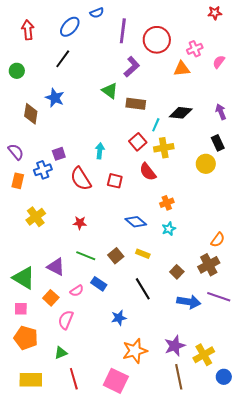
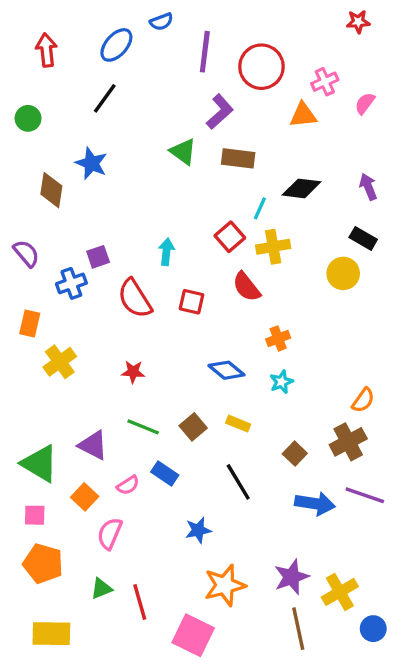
brown rectangle: (136, 104) -> (238, 158), moved
black rectangle: (218, 143) -> (363, 238), turned -35
orange rectangle: (18, 181) -> (30, 323), moved
red line: (74, 379) -> (140, 602), moved

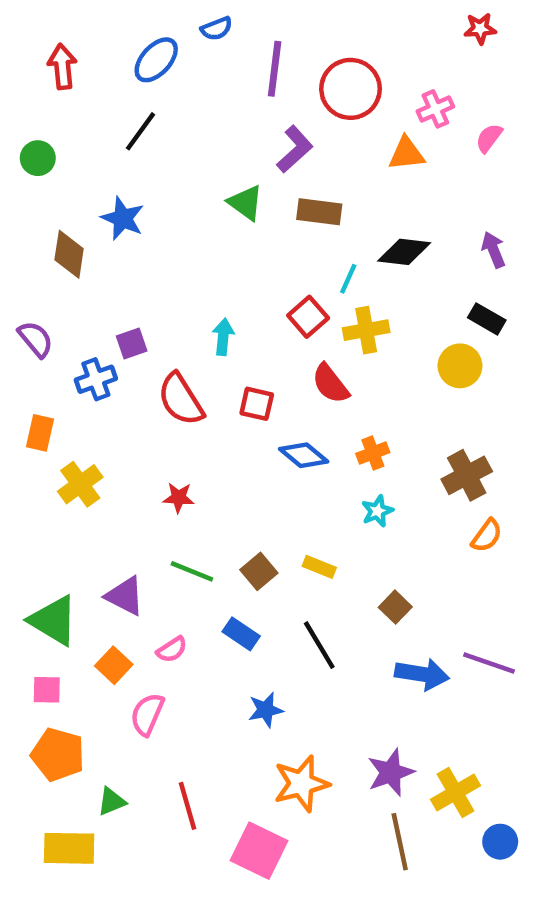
blue diamond: (226, 370) -> (304, 455), moved
brown cross: (348, 442) -> (467, 475), moved
blue rectangle: (165, 474) -> (241, 634), moved
green triangle: (101, 589) -> (112, 801), moved

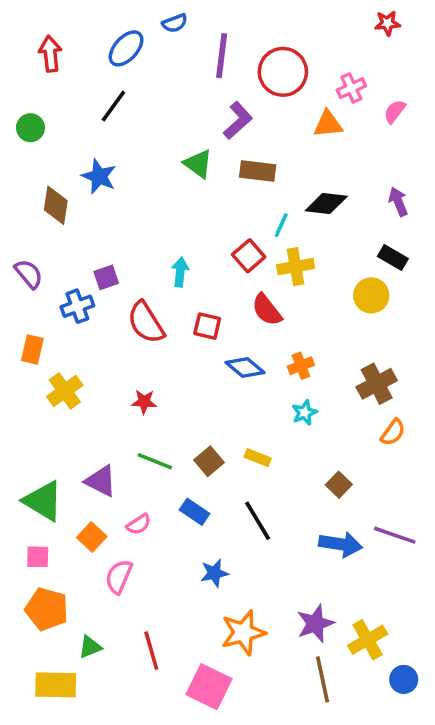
brown square: (395, 607) -> (339, 485), moved

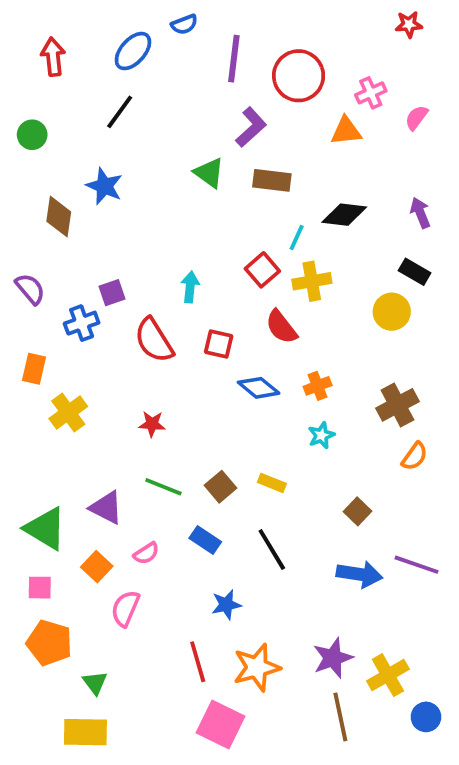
green triangle: (90, 647) -> (95, 683), turned -45
red line: (151, 651) -> (198, 662), moved
yellow rectangle: (56, 685) -> (85, 732), moved

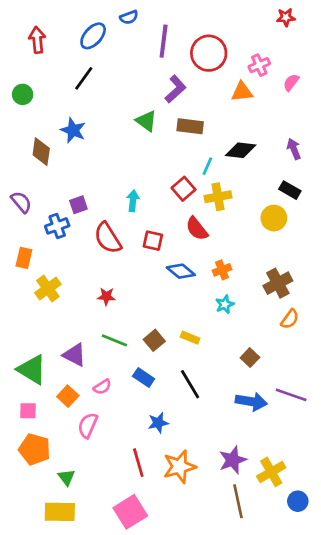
pink square: (221, 725) -> (130, 512), moved, turned 32

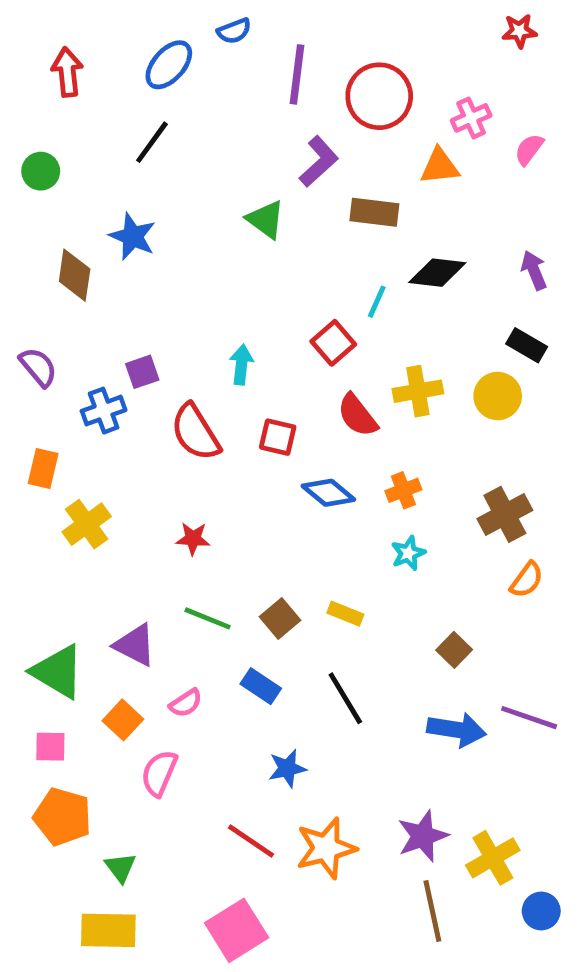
brown rectangle: (190, 126) -> (374, 212), moved
yellow cross: (218, 197) -> (418, 391), moved
red line: (138, 463) -> (251, 841), turned -40

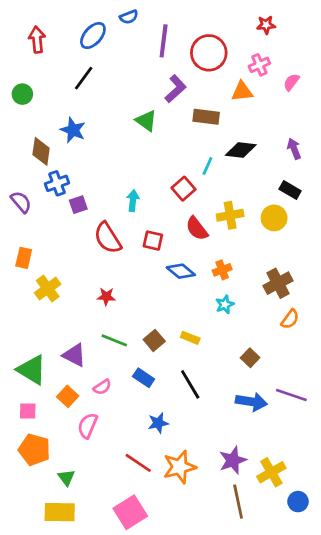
red star: (519, 31) -> (266, 25), moved
blue cross: (104, 411) -> (57, 183), moved

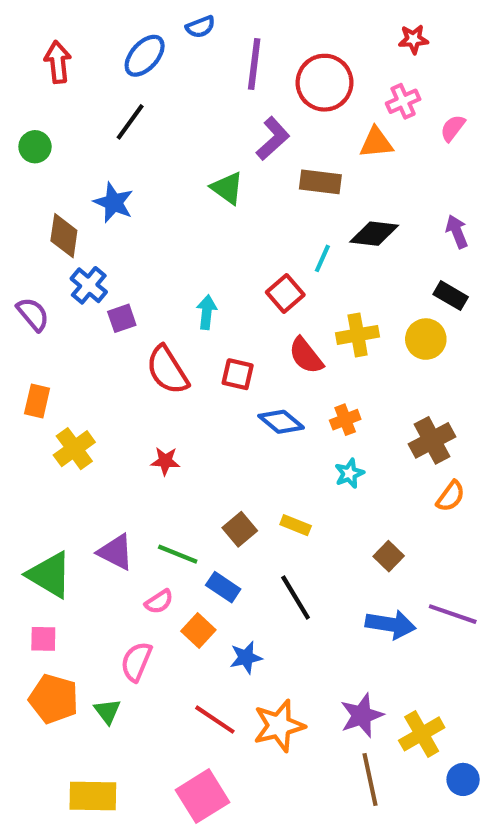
blue cross: (57, 183) -> (89, 285), turned -30
green line: (114, 340) -> (178, 554), moved
orange square: (68, 396) -> (198, 631), moved
green triangle: (66, 478) -> (107, 711), moved

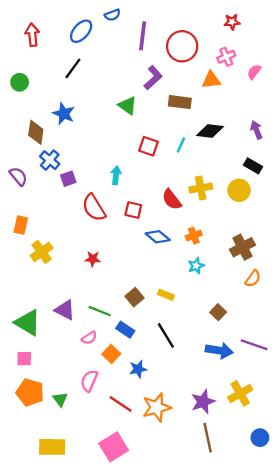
red square: (285, 294) -> (148, 146), moved, turned -30
pink semicircle: (136, 662) -> (89, 381), moved
yellow cross: (422, 734) -> (240, 393), moved

